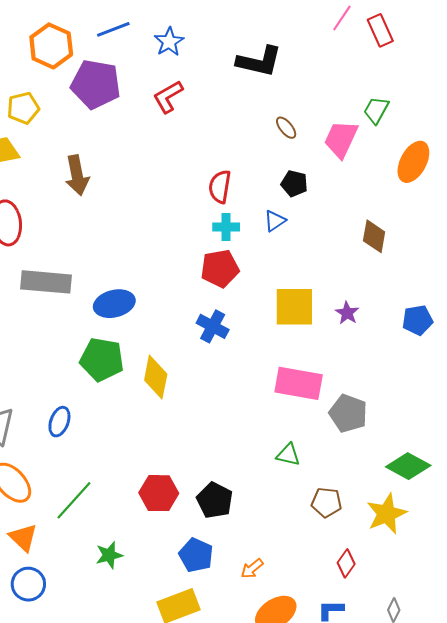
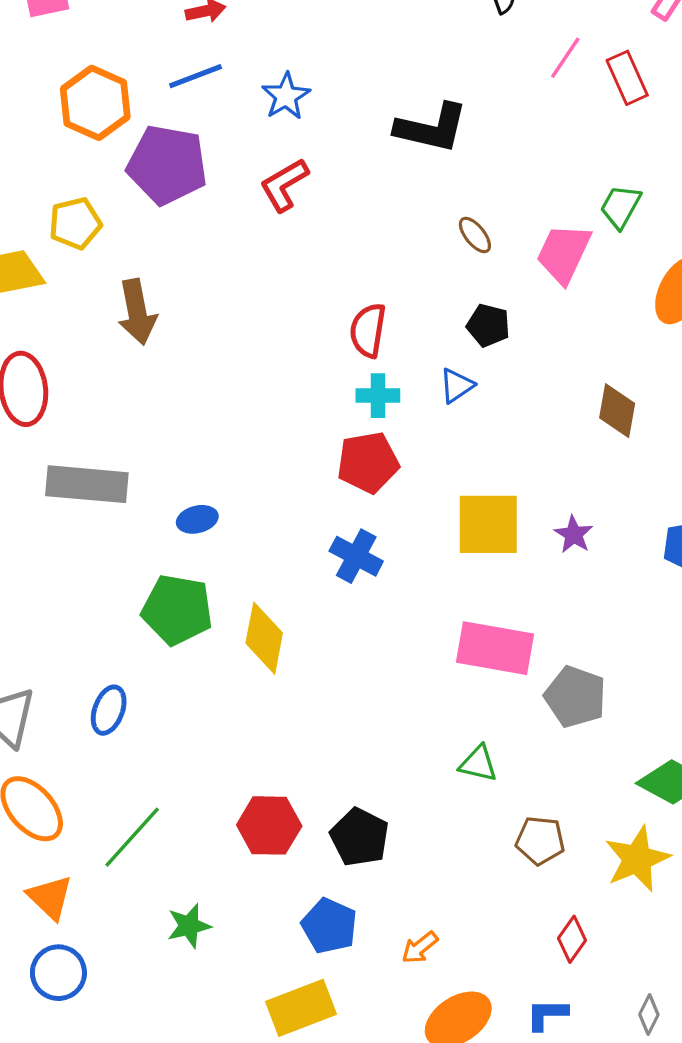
yellow pentagon: (23, 108) -> (75, 223), moved
blue ellipse: (114, 304) -> (197, 519), size x0.6

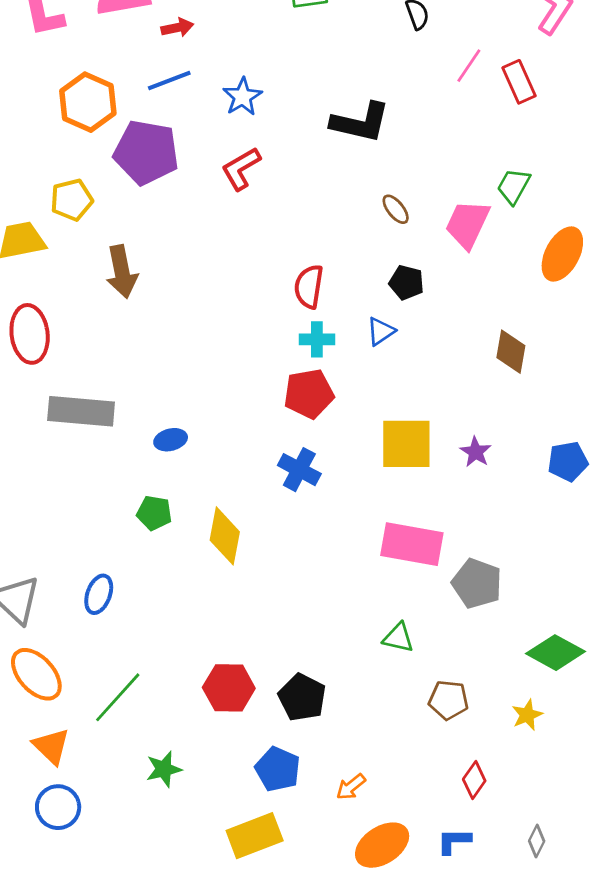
green pentagon: (177, 610) -> (154, 513), size x0.6
yellow star: (637, 859) -> (527, 715), size x0.6

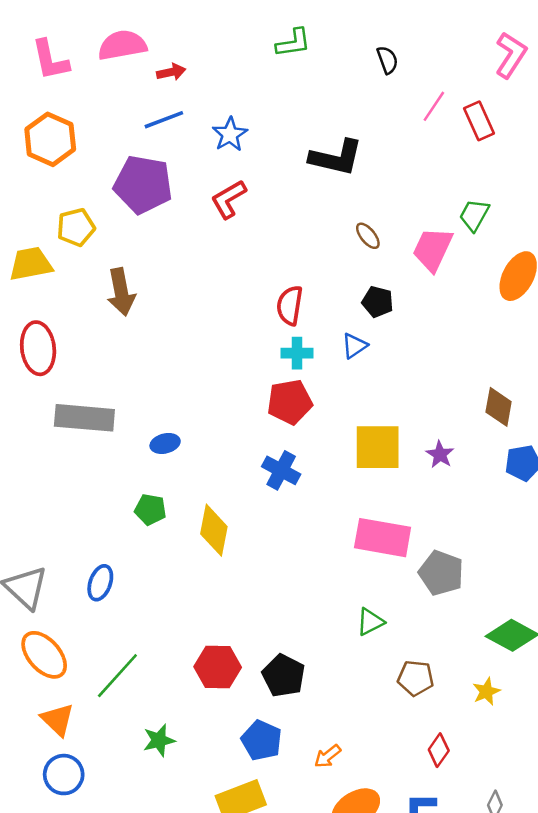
orange hexagon: (88, 102) -> (50, 139), moved
brown diamond: (511, 352) -> (499, 407), moved
green triangle: (398, 638) -> (370, 622), turned -40

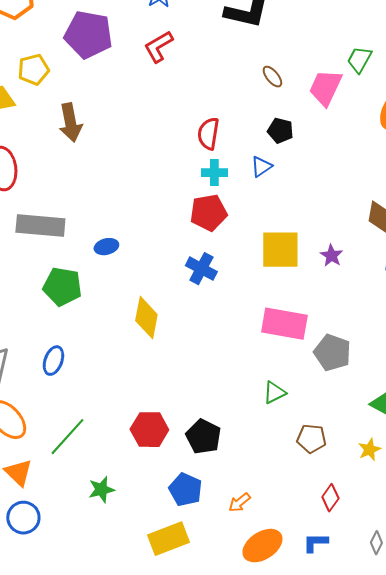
green pentagon: (150, 509) -> (62, 287), moved, size x1.5

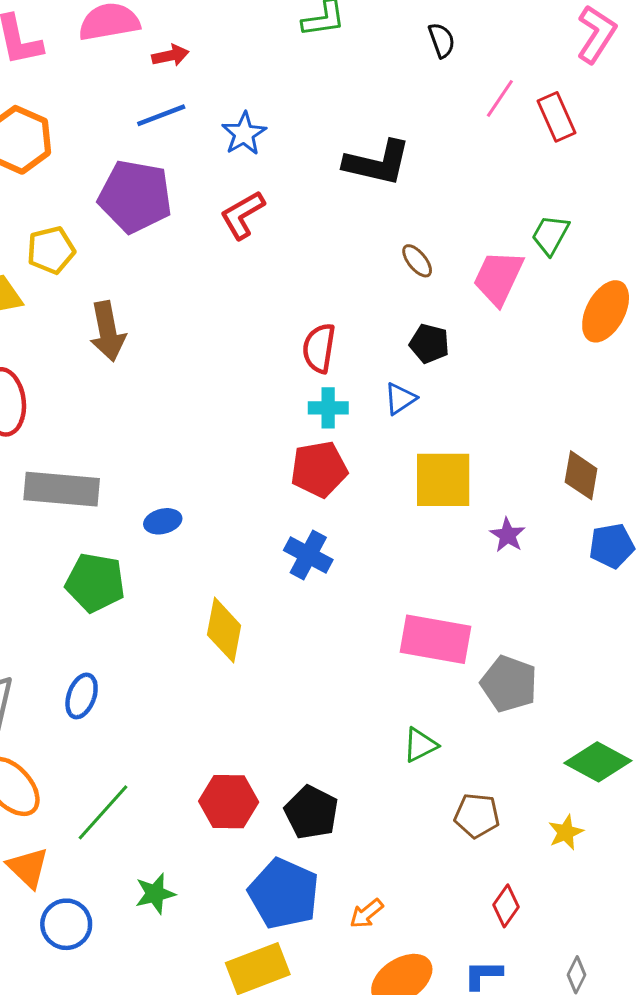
yellow square: (280, 250) -> (443, 480), moved
blue pentagon: (185, 490) -> (284, 894), size x1.4
blue circle: (23, 518) -> (66, 924), moved

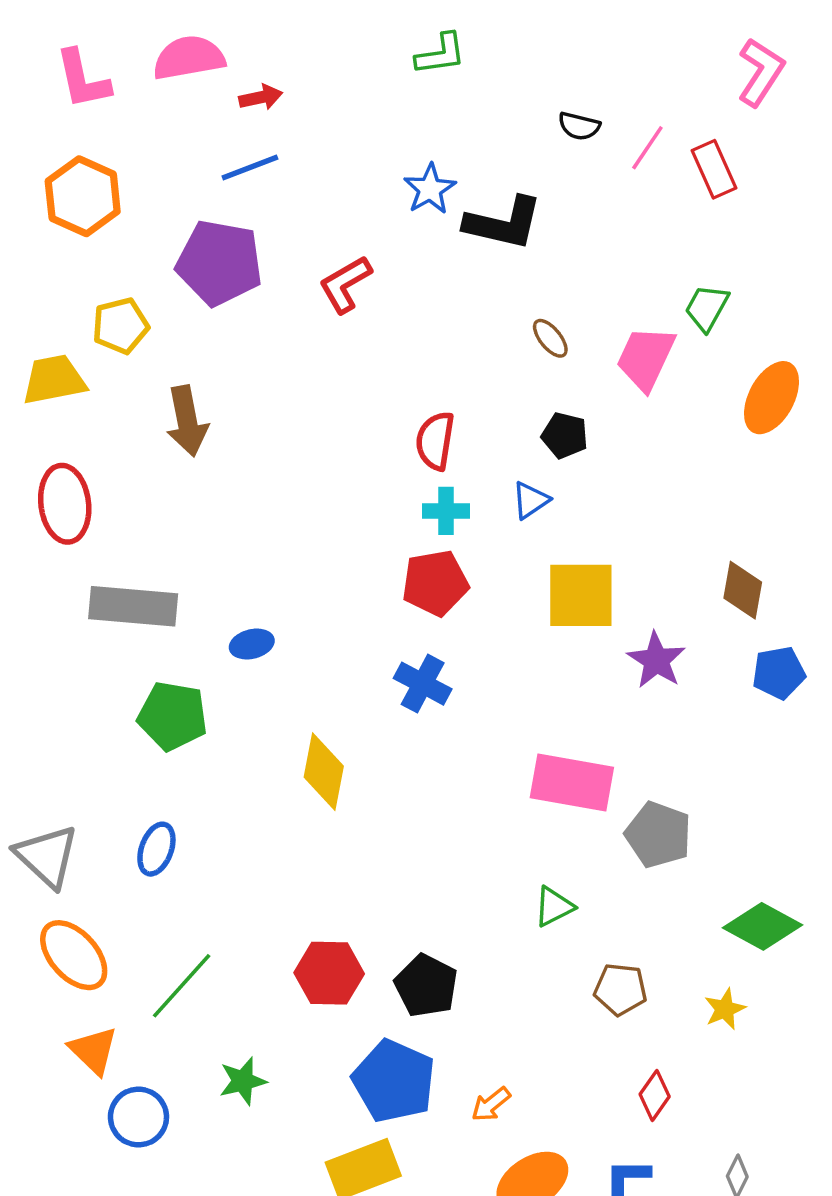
black semicircle: (442, 40) -> (579, 126), moved, turned 124
blue star: (244, 134) -> (430, 189), moved
purple star: (507, 535) -> (656, 660), size x1.4

